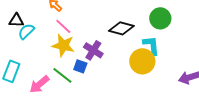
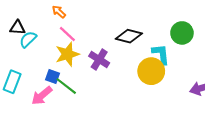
green circle: (160, 18) -> (182, 33), moved
yellow star: (63, 45) -> (67, 54), turned -30
blue square: (80, 66) -> (52, 76), moved

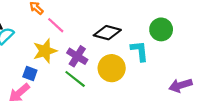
pink line: (67, 34) -> (56, 25), moved
yellow circle: (151, 71) -> (112, 68), moved
green line: (66, 86) -> (75, 79), moved

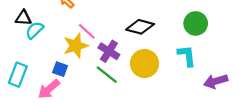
pink line: (56, 25) -> (87, 31), moved
cyan L-shape: (140, 51) -> (187, 56), moved

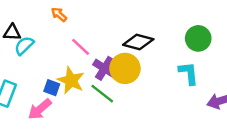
yellow star: (76, 46) -> (71, 80), moved, turned -30
yellow circle: (145, 64) -> (125, 68), moved

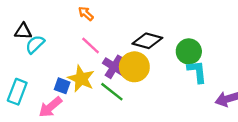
orange arrow: (59, 14) -> (86, 14), moved
green circle: (198, 38) -> (189, 51), moved

